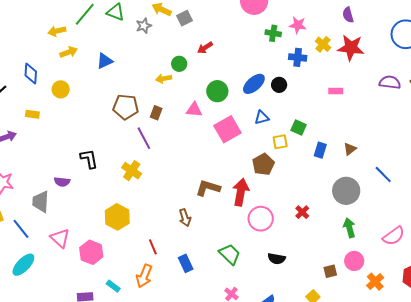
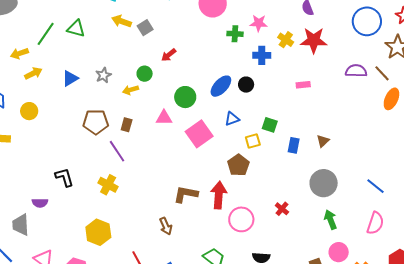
gray star: (144, 26) -> (103, 75), moved
blue line: (383, 174) -> (375, 186), moved
pink semicircle: (394, 236) -> (375, 223), turned -30

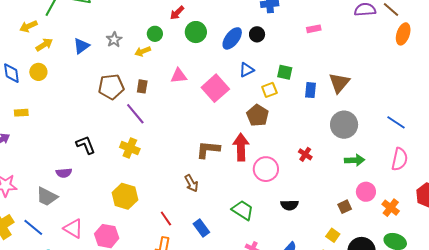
green circle: (185, 97) -> (196, 32), moved
yellow circle: (29, 111) -> (38, 72), moved
brown triangle: (323, 141) -> (339, 83), size x1.6
green arrow: (330, 220) -> (355, 160), turned 114
gray trapezoid: (21, 225) -> (47, 197), turned -55

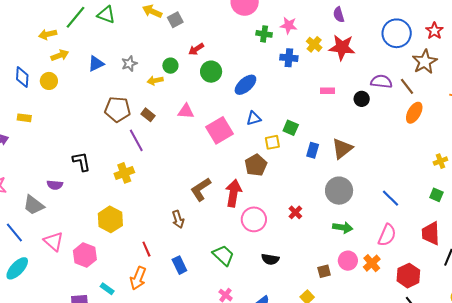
black circle: (257, 34) -> (362, 99), moved
brown rectangle: (142, 86) -> (148, 115), turned -72
yellow cross: (130, 148) -> (124, 173), turned 36
brown L-shape: (208, 150) -> (201, 189), turned -50
orange cross: (391, 208) -> (372, 263), moved

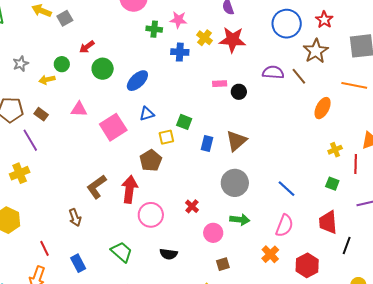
black circle: (362, 99) -> (239, 92), moved
orange ellipse: (414, 113) -> (323, 108), moved
pink circle: (348, 261) -> (213, 233), moved

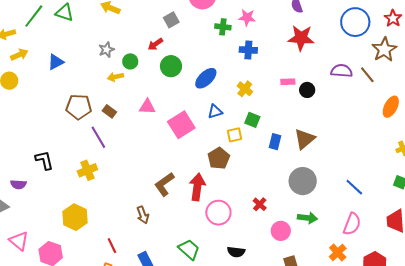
gray square: (65, 18) -> (171, 20), moved
yellow cross: (205, 38) -> (245, 89), moved
gray star: (21, 64) -> (106, 50), moved

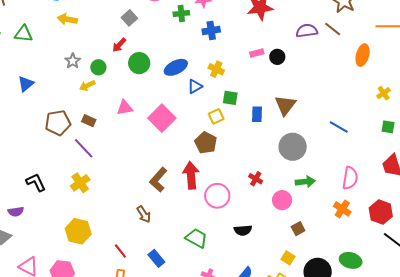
blue ellipse: (206, 78) -> (176, 67), turned 30
blue triangle: (215, 112) -> (195, 86), moved
blue line: (354, 187) -> (339, 127), moved

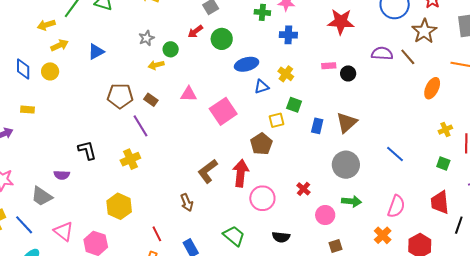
green circle: (139, 63) -> (222, 39), moved

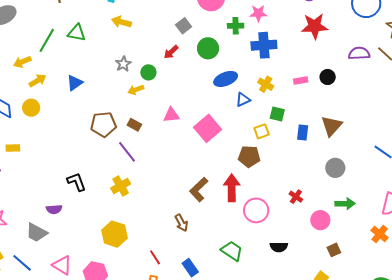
blue cross: (288, 35) -> (264, 45), size x1.4
green circle: (222, 39) -> (208, 48), moved
pink rectangle: (329, 66) -> (301, 81), moved
brown pentagon: (261, 144) -> (249, 157), turned -30
gray circle: (346, 165) -> (335, 168), size x0.7

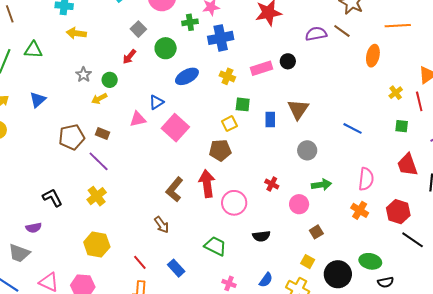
pink rectangle: (301, 81) -> (262, 68), size x1.5
blue triangle: (243, 100) -> (156, 102), moved

